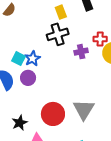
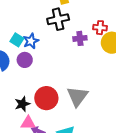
black star: (20, 123) -> (22, 104), moved

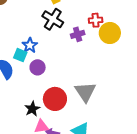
black cross: (58, 19) -> (53, 19), turned -35
cyan square: (17, 40) -> (20, 55), moved
purple circle: (25, 60) -> (38, 67), moved

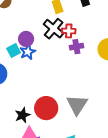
red cross: (96, 20) -> (69, 31), moved
cyan square: (20, 55) -> (14, 50), moved, turned 32
purple circle: (38, 67) -> (26, 39), moved

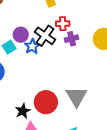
black cross: (54, 29) -> (45, 36), moved
blue star: (28, 52) -> (32, 46), moved

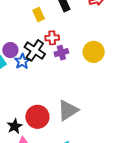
gray triangle: (76, 97) -> (68, 110), turned 30

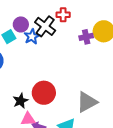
purple cross: (61, 53) -> (86, 37), moved
gray triangle: (68, 110) -> (87, 102), moved

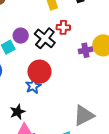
blue star: (32, 37) -> (33, 86), moved
red circle: (44, 93) -> (39, 72), moved

